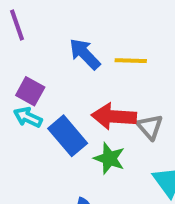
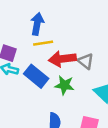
blue arrow: (85, 54) -> (37, 24), turned 65
yellow line: (131, 61) -> (43, 43), moved

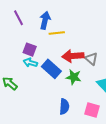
blue arrow: (37, 24) -> (45, 20), moved
yellow line: (43, 43) -> (57, 33), moved

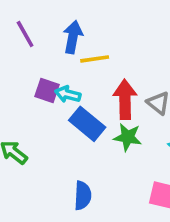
red arrow: (73, 56) -> (125, 99), turned 95
cyan arrow: (30, 63) -> (68, 94), moved
blue semicircle: (64, 107) -> (83, 195), moved

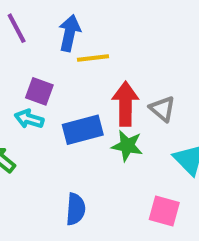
cyan arrow: (68, 94) -> (29, 119), moved
blue rectangle: (87, 124) -> (83, 130), turned -56

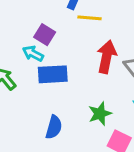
blue rectangle: (83, 130) -> (53, 74), moved
green star: (127, 146) -> (100, 114), moved, turned 30

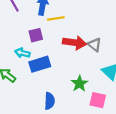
purple square: (45, 35) -> (36, 35), moved, turned -32
red arrow: (107, 57) -> (74, 43), turned 100

